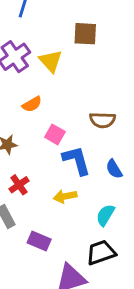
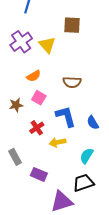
brown semicircle: (102, 120) -> (72, 82), moved
pink square: (55, 134) -> (39, 98), moved
red cross: (19, 185) -> (37, 128), moved

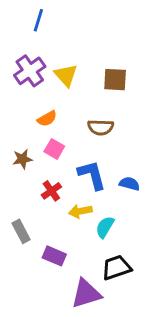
brown square: (72, 25) -> (115, 80), moved
blue semicircle: (93, 123) -> (129, 184), turned 136
cyan semicircle: (87, 156) -> (105, 227), moved

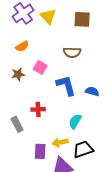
orange semicircle: (47, 119) -> (22, 46), moved
red cross: (51, 191) -> (38, 109), moved, turned 32
yellow arrow: (80, 211) -> (60, 142), moved
purple rectangle: (54, 256) -> (40, 151), moved, turned 70

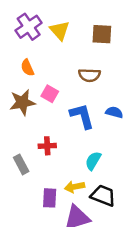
orange semicircle: (22, 46) -> (27, 68), turned 96
brown star: (18, 74) -> (22, 102), size x1.5
blue semicircle: (92, 91) -> (114, 112), moved
black trapezoid: (83, 149) -> (103, 195), turned 40

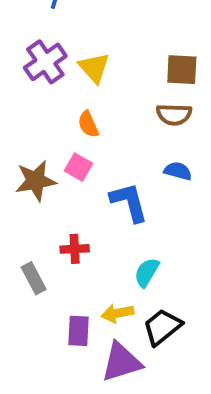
brown square: (102, 34) -> (182, 70), moved
orange semicircle: (27, 68) -> (88, 124), moved
brown semicircle: (89, 75) -> (174, 114), moved
blue semicircle: (114, 112) -> (178, 171), moved
black trapezoid: (103, 195) -> (162, 327), turned -60

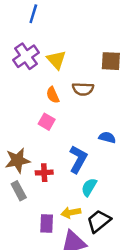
brown semicircle: (174, 114) -> (83, 89), moved
blue semicircle: (178, 171) -> (107, 137), moved
brown star: (36, 181) -> (18, 160), moved
blue L-shape: (129, 202) -> (78, 159), moved, turned 44

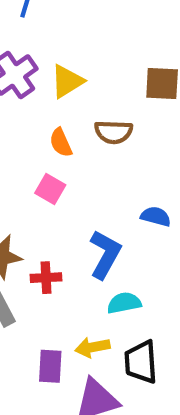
yellow triangle: (56, 60) -> (67, 81), turned 40
cyan semicircle: (89, 187) -> (124, 303), turned 48
black trapezoid: (99, 221) -> (141, 362), turned -55

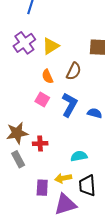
brown semicircle: (114, 132) -> (74, 71), turned -66
blue L-shape: (105, 254) -> (69, 105), moved

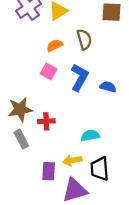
brown semicircle: (74, 71) -> (84, 39), turned -42
orange semicircle: (47, 76) -> (55, 45), turned 88

